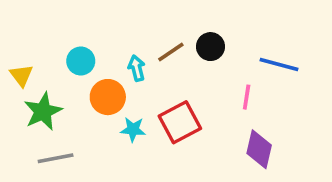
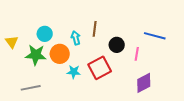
black circle: (210, 47) -> (117, 45), moved
brown line: (171, 52) -> (95, 29), turned -49
green star: (43, 111) -> (36, 55), moved, turned 30
purple diamond: (259, 149) -> (144, 83), turned 50

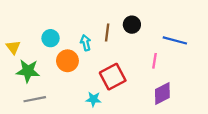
black circle: (117, 45) -> (132, 25), moved
green star: (36, 55) -> (28, 71), moved
cyan star: (74, 72) -> (93, 99), moved

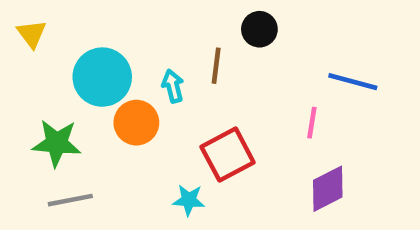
black circle: (132, 25) -> (259, 29), moved
cyan circle: (51, 38) -> (102, 77), size x1.6
yellow triangle: (13, 47) -> (32, 34), moved

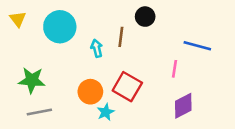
cyan circle: (102, 77) -> (60, 27), moved
orange circle: (136, 123) -> (90, 92), moved
red square: (228, 155) -> (127, 87), turned -32
cyan star: (189, 200) -> (106, 112), turned -30

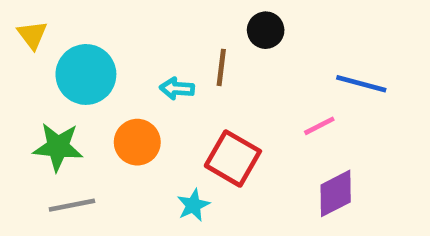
cyan circle: (60, 27) -> (86, 74), moved
cyan arrow: (97, 48) -> (177, 88), turned -72
pink line: (174, 69) -> (319, 126), turned 54
orange circle: (90, 92) -> (137, 142), moved

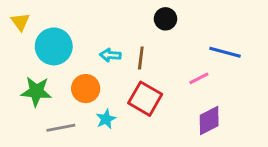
brown line: (221, 67) -> (141, 58), moved
gray line: (72, 205) -> (61, 128), moved
cyan star: (193, 205) -> (106, 119), moved

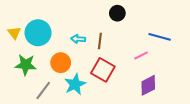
yellow triangle: (20, 22) -> (14, 33), moved
cyan star: (106, 119) -> (75, 84), size x1.5
gray line: (61, 128) -> (43, 90), turned -42

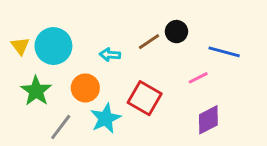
black circle: (117, 13) -> (176, 32), moved
brown line: (100, 41) -> (149, 42), moved, turned 49
green star: (26, 65) -> (36, 91), turned 30

